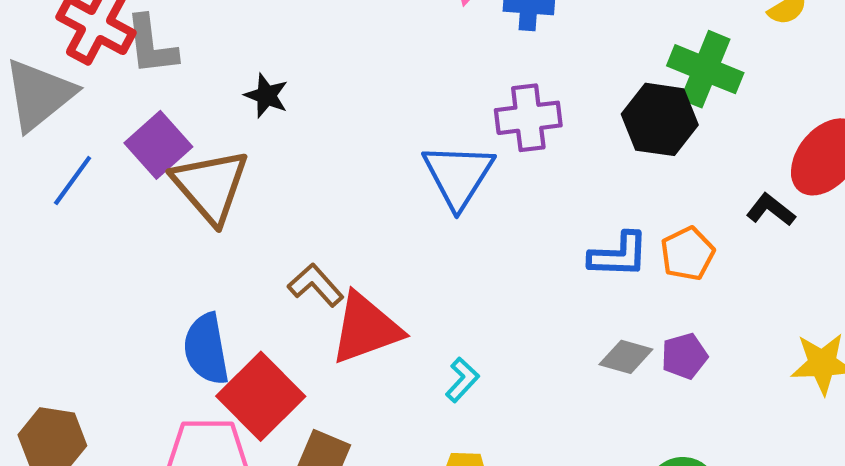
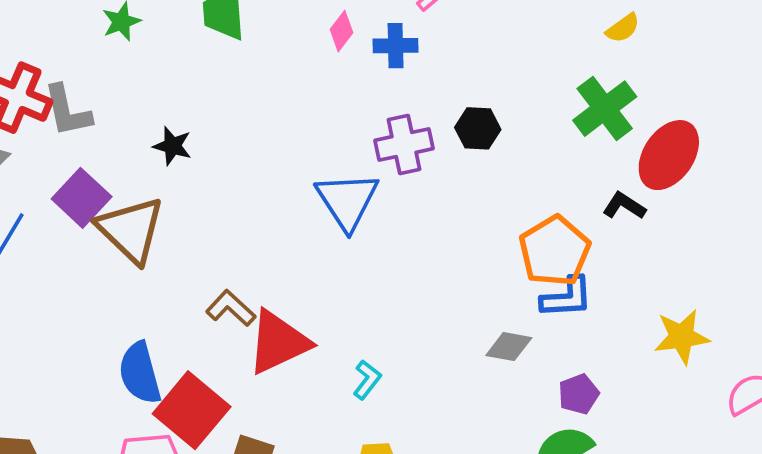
green cross: (705, 69) -> (605, 109), moved, turned 36
black hexagon: (660, 119) -> (478, 128), moved, size x0.7
orange pentagon: (687, 254) -> (555, 251), size x1.5
blue L-shape: (619, 255) -> (567, 297), moved
purple pentagon: (684, 356) -> (579, 394), moved

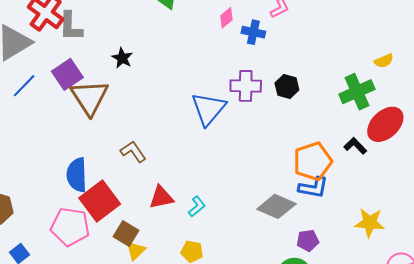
yellow semicircle: (623, 28) -> (384, 61), moved
red triangle: (278, 342) -> (161, 197), moved, size x0.7
gray diamond: (509, 347) -> (276, 206), size x1.5

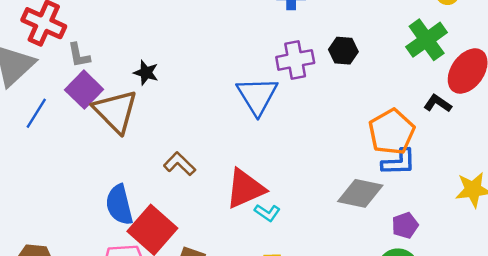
gray L-shape: (71, 26) -> (79, 55), moved, size x0.7
black star: (122, 58) -> (146, 73), moved
red triangle: (161, 197) -> (245, 189), moved, size x1.4
cyan L-shape: (197, 207) -> (267, 213), turned 85

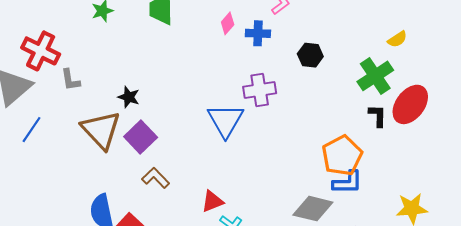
black hexagon: (343, 51) -> (310, 55), moved
purple square: (84, 90) -> (141, 137), moved
black L-shape: (438, 103) -> (378, 116), moved, turned 55
red triangle: (245, 189) -> (212, 201), size x0.6

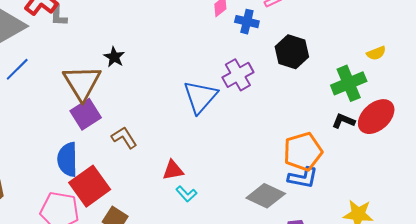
black hexagon: (310, 55) -> (292, 52), size x1.4
gray L-shape: (70, 80) -> (58, 16), moved
purple cross: (260, 90) -> (238, 75), turned -32
black L-shape: (378, 116) -> (343, 121), turned -80
purple square: (141, 137) -> (86, 114), moved

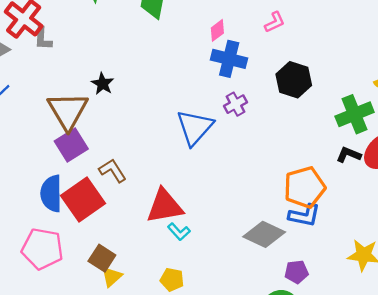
blue cross: (247, 22) -> (229, 59), moved, size x1.4
purple cross: (238, 75) -> (235, 104), size x0.7
red triangle: (173, 170) -> (165, 206), size x1.6
red square: (90, 186) -> (83, 199), moved

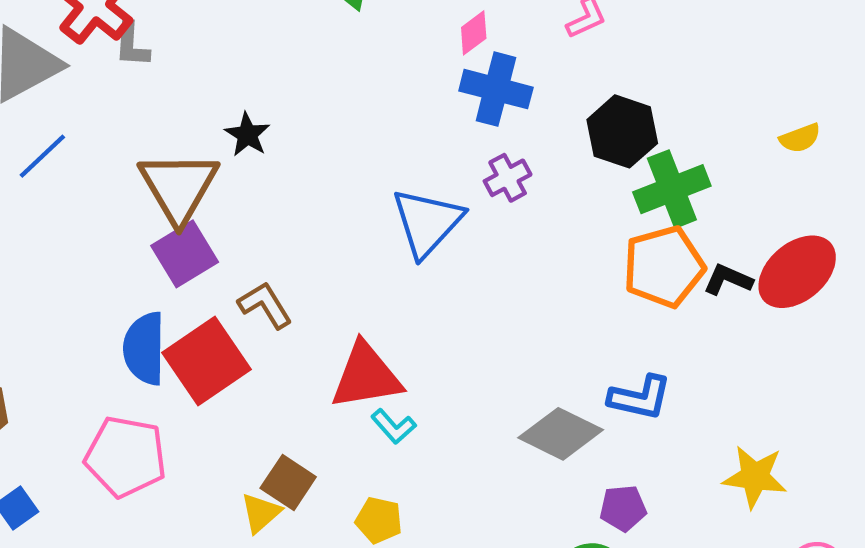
green cross: (355, 114) -> (672, 189), moved
orange pentagon: (305, 187) -> (664, 267), moved
brown square: (102, 258) -> (288, 483), moved

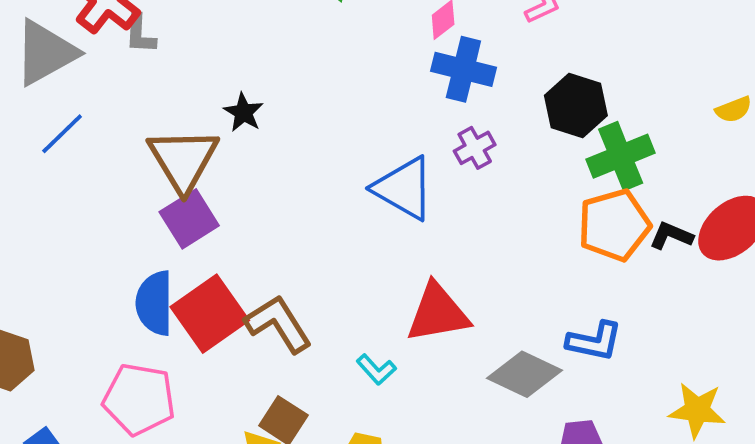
blue triangle: (427, 222) -> (404, 188), turned -42
brown L-shape: (265, 305) -> (278, 324), moved, size x1.4
red triangle: (366, 376) -> (438, 313), moved

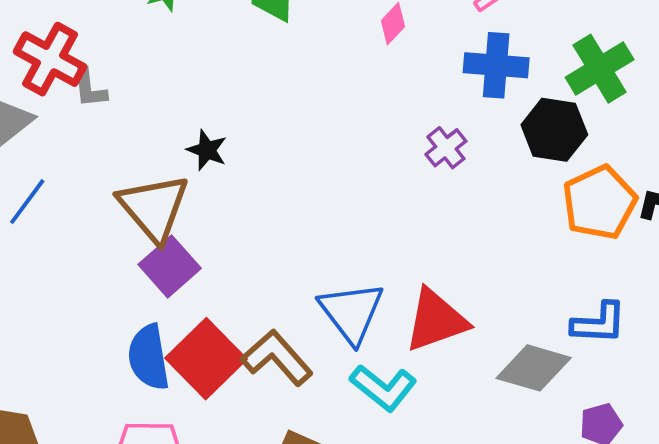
blue cross: (463, 69) -> (496, 65), moved
black hexagon: (576, 106) -> (554, 130), moved
green cross: (621, 156) -> (600, 69), moved
blue triangle: (404, 188) -> (351, 312), moved, turned 32
cyan L-shape: (376, 370) -> (383, 388), size x1.6

